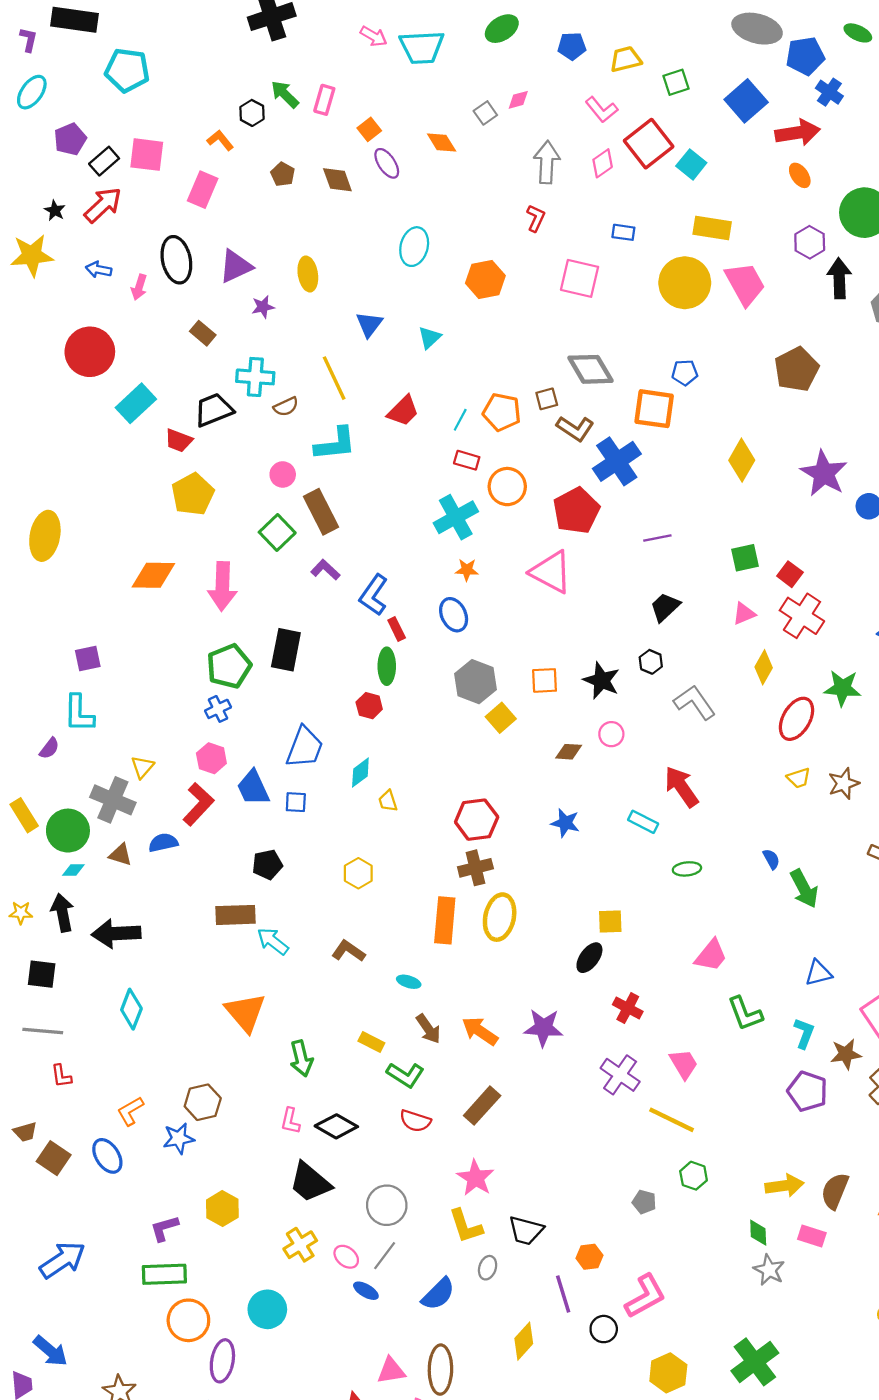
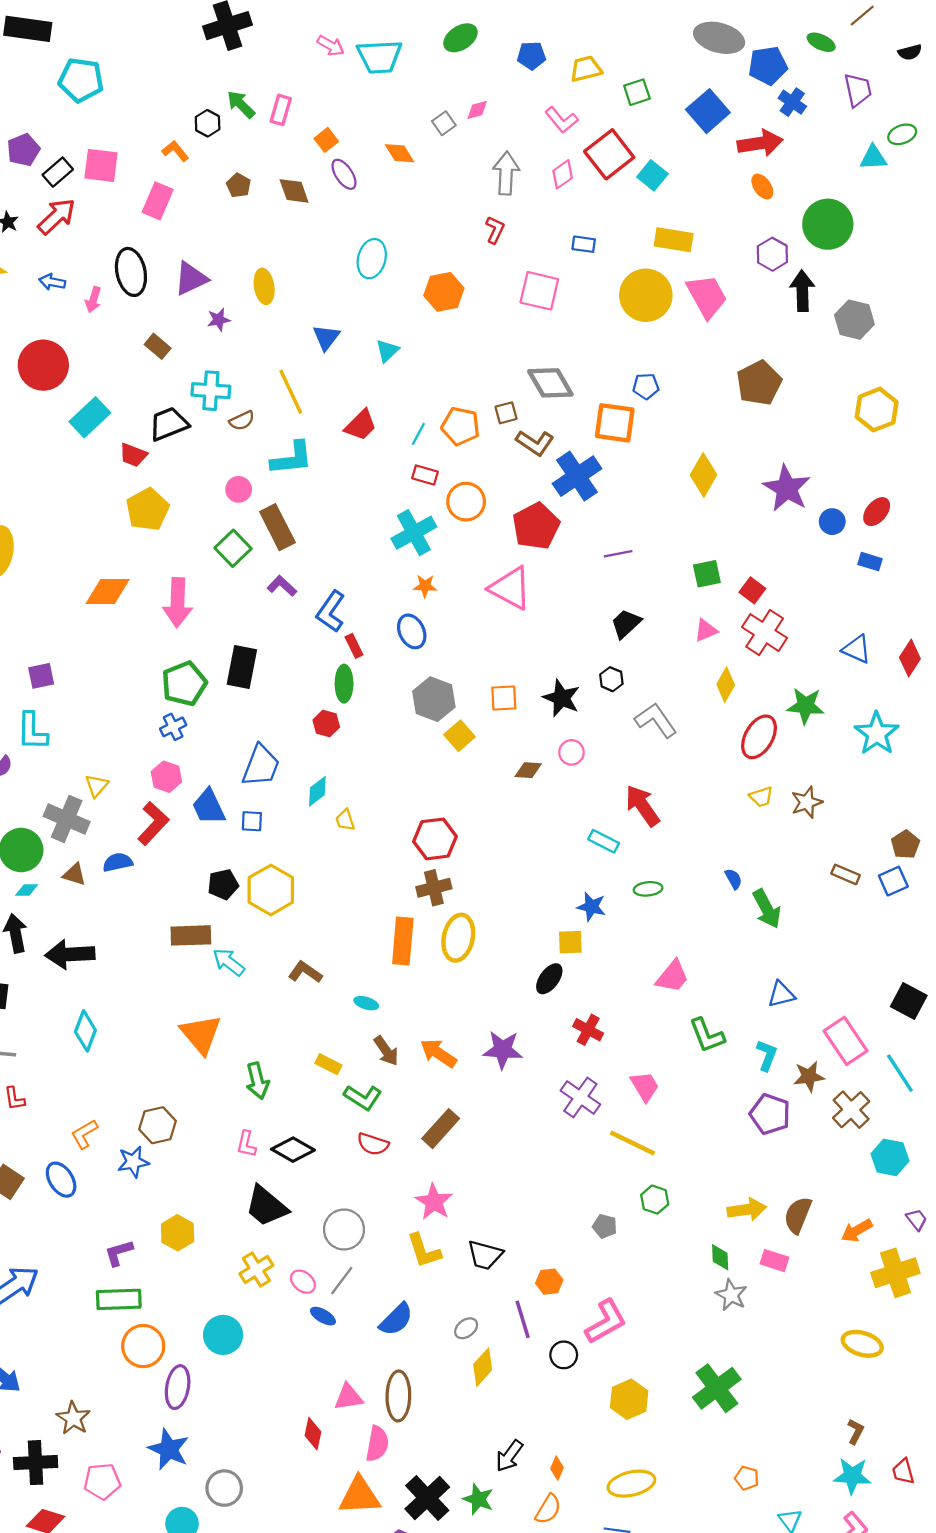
blue star: (565, 823) -> (591, 907), moved
yellow hexagon: (358, 873) -> (271, 890), moved, size x1.6
gray ellipse: (488, 1268) -> (466, 1328), moved, turned 35

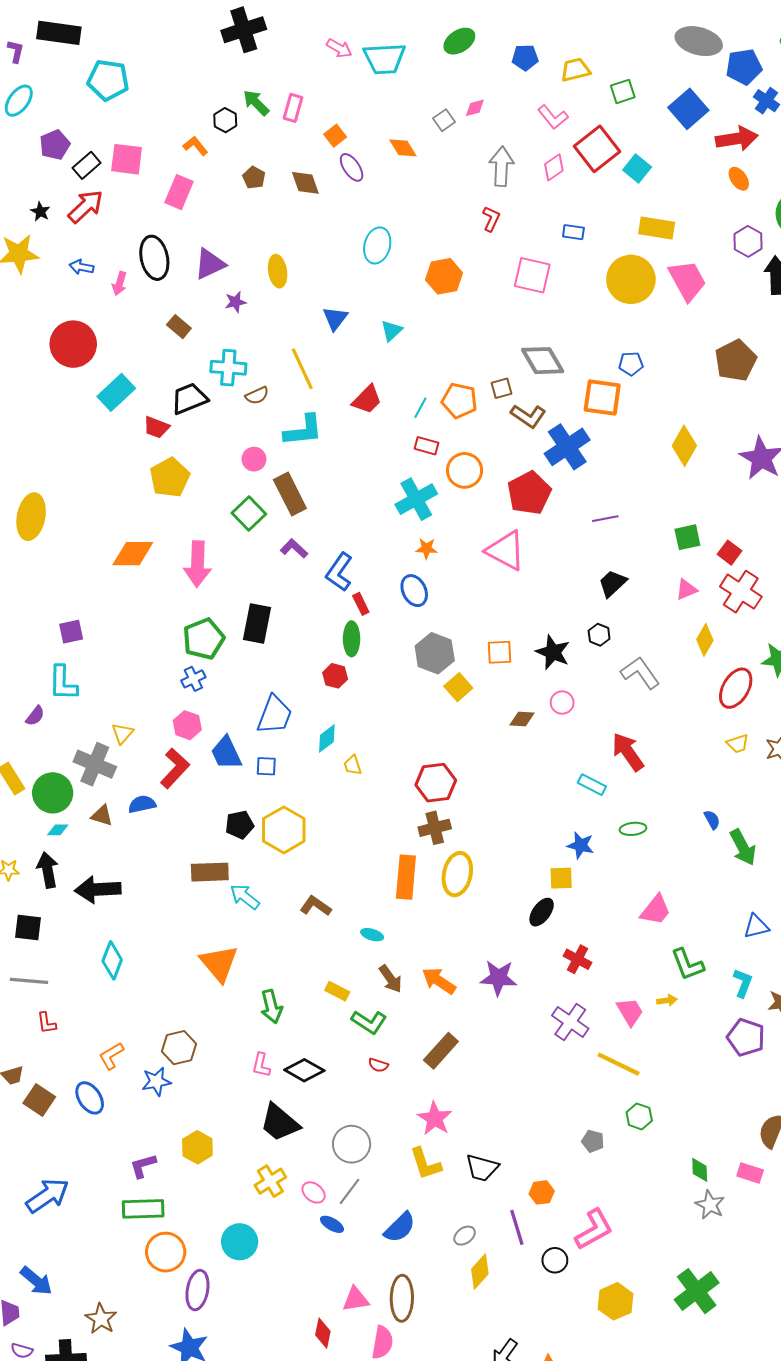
red semicircle: (373, 1144) -> (378, 1065), size x0.7
yellow arrow: (747, 1210) -> (667, 1000), moved, size x0.6

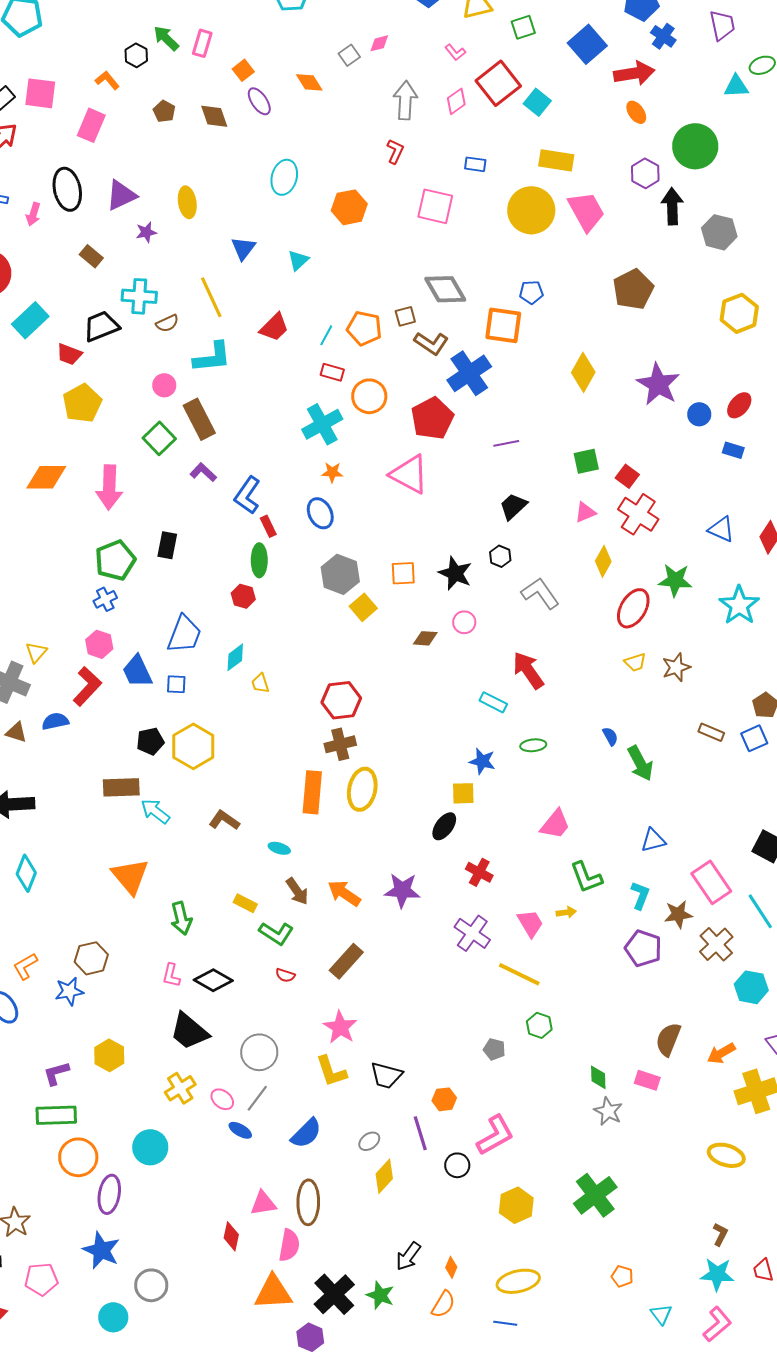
pink L-shape: (553, 117) -> (455, 52), size x0.7
black rectangle: (257, 623) -> (167, 545), size x0.7

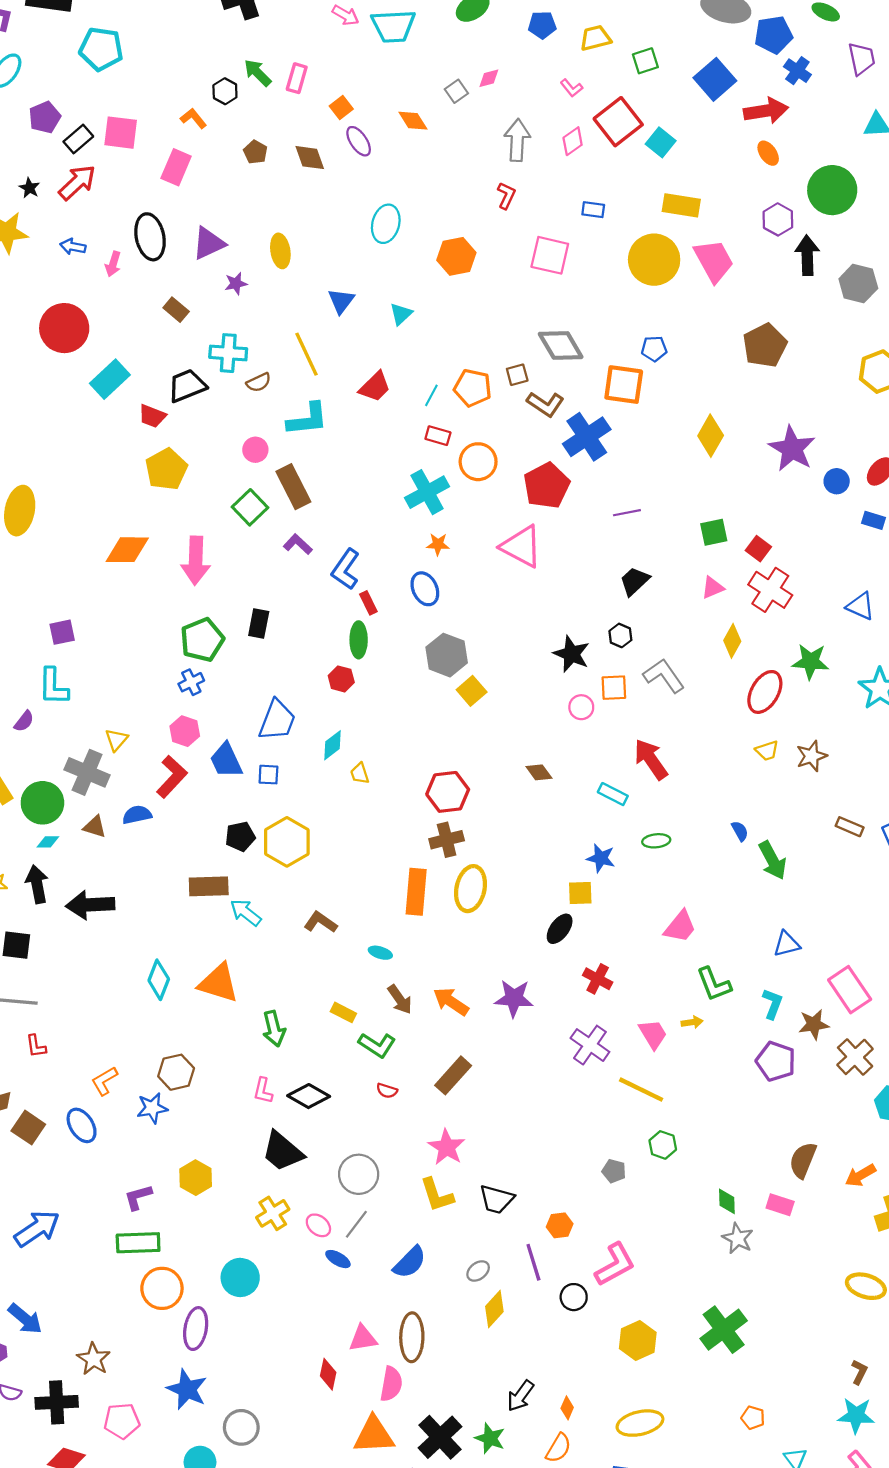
orange square: (403, 573) -> (614, 688), moved
brown diamond: (425, 638) -> (539, 772), moved, turned 50
cyan diamond: (26, 873) -> (159, 980), moved
orange triangle: (130, 876) -> (218, 983), turned -33

